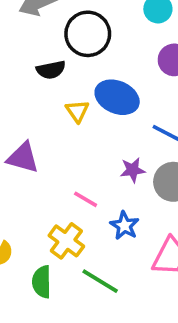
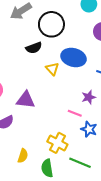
pink line: (86, 199) -> (75, 113), moved

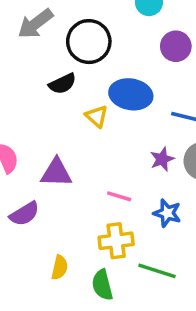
pink line: (75, 113) -> (119, 196), moved
yellow cross: (57, 143) -> (116, 241), turned -30

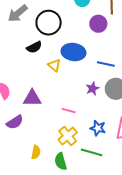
blue star: (167, 213) -> (98, 128), moved
yellow cross: (116, 241) -> (68, 136), turned -30

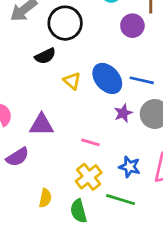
blue ellipse: (73, 52) -> (107, 78), moved, turned 40

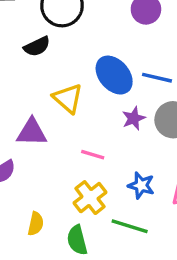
yellow triangle: (72, 81) -> (68, 98), moved, size x1.4

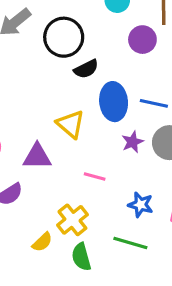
black semicircle: (37, 46) -> (86, 69), moved
blue ellipse: (114, 75) -> (114, 102), turned 36
yellow cross: (90, 198) -> (72, 220), moved
yellow semicircle: (36, 224) -> (42, 242), turned 35

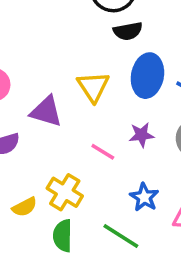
purple star: (133, 142) -> (141, 135), moved
yellow cross: (72, 220) -> (65, 192), turned -36

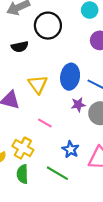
black semicircle: (128, 31) -> (20, 47), moved
purple star: (141, 135) -> (78, 105), moved

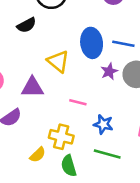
blue star: (71, 149) -> (103, 124), moved

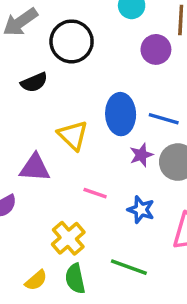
blue star: (103, 124) -> (141, 210), moved
yellow cross: (61, 137) -> (68, 238), turned 30
yellow semicircle: (38, 155) -> (36, 280), moved

